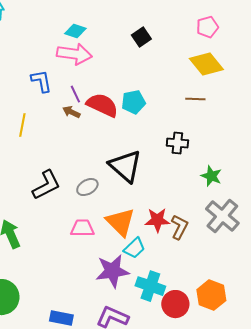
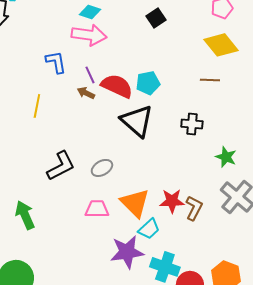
black triangle: (125, 166) -> (137, 121), moved

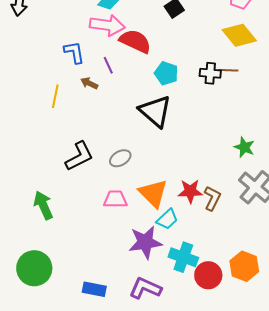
cyan pentagon: (148, 83) -> (166, 73), turned 30
red semicircle: (117, 86) -> (135, 41), moved
brown arrow: (86, 93) -> (89, 83), moved
black cross: (192, 124) -> (210, 73), moved

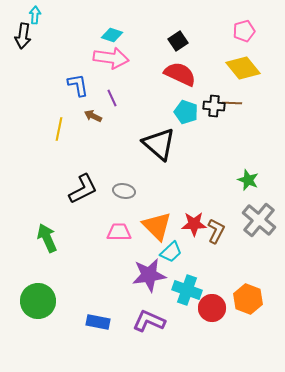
red semicircle: (135, 41) -> (180, 74), moved
cyan pentagon: (166, 73) -> (186, 112), moved
gray ellipse: (120, 158) -> (124, 191), turned 40

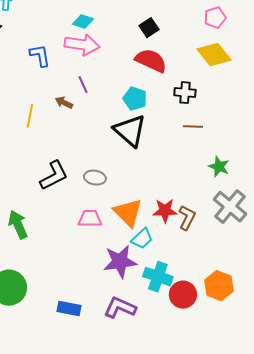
blue L-shape: (78, 85) -> (40, 56), moved
brown line: (232, 103) -> (193, 127), moved
cyan pentagon: (186, 112) -> (135, 99), moved

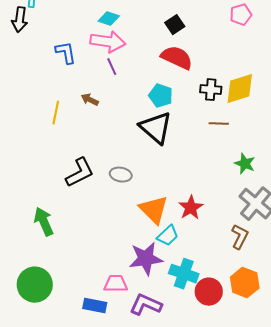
yellow diamond: (214, 55) -> (240, 89), moved, turned -68
purple line: (83, 85) -> (112, 67), moved
red star: (165, 211) -> (191, 208), turned -30
brown L-shape: (187, 218) -> (240, 237), moved
pink trapezoid: (90, 219) -> (116, 284), moved

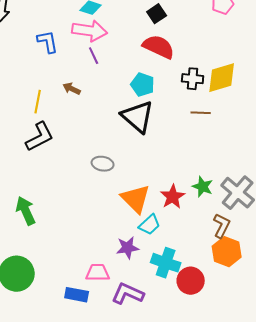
green star: (245, 164) -> (203, 187), moved
black L-shape: (80, 173) -> (40, 137), moved
purple star: (146, 259) -> (128, 248), size x0.7
orange hexagon: (245, 283) -> (227, 252), moved

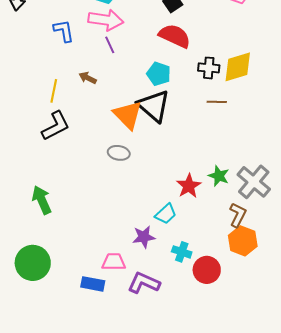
orange triangle: (136, 199) -> (128, 115), moved
cyan cross: (166, 263) -> (182, 252), size x0.7

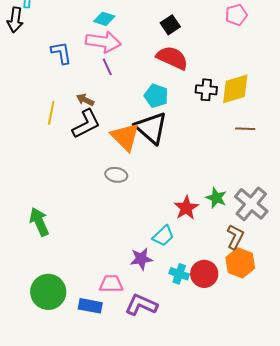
brown line: (217, 102) -> (245, 129), moved
black L-shape: (56, 126) -> (86, 124), moved
green circle: (33, 263) -> (48, 292), moved
red circle: (207, 270) -> (204, 274), moved

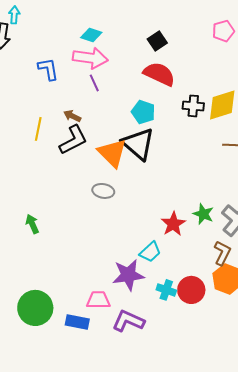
green arrow: (39, 222) -> (32, 224), moved, size x0.7
purple star: (141, 259) -> (128, 275), size x1.4

